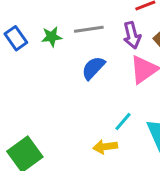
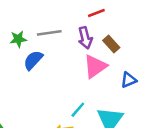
blue semicircle: (93, 68) -> (33, 60), moved

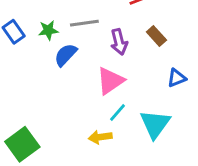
purple arrow: (85, 38) -> (119, 42), moved
pink triangle: (95, 66) -> (110, 81), moved

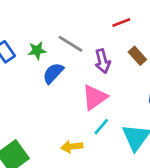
gray line: (84, 23) -> (70, 44), turned 40
yellow arrow: (100, 137) -> (72, 147), moved

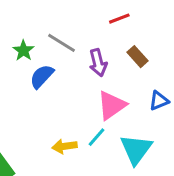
green star: (37, 50) -> (23, 51), turned -30
pink triangle: (95, 97) -> (112, 105), moved
yellow arrow: (72, 147) -> (65, 146), moved

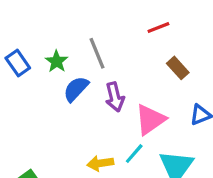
gray line: (62, 43) -> (97, 53), turned 36
purple arrow: (98, 63) -> (115, 97), moved

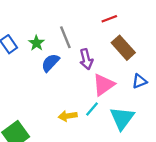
brown rectangle: (178, 68) -> (123, 48), size x1.5
purple arrow: (115, 97) -> (86, 59), moved

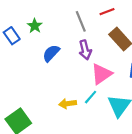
gray line: (65, 37) -> (81, 21), moved
green star: (36, 43) -> (35, 26), moved

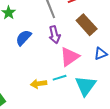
cyan line: (91, 97) -> (60, 78), turned 32

